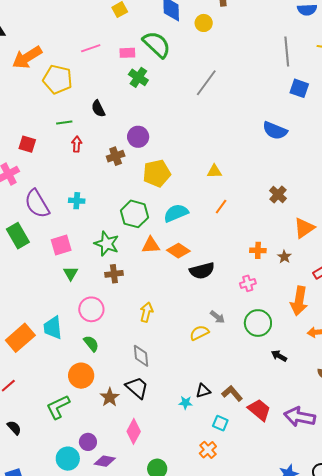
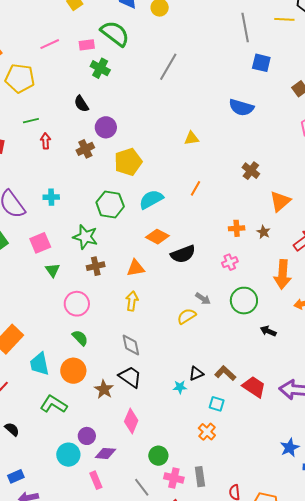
black semicircle: (98, 109) -> (81, 104), moved
yellow triangle: (214, 171) -> (192, 138), moved
orange triangle: (151, 245) -> (136, 268), moved
cyan trapezoid: (53, 328) -> (39, 364), moved
green L-shape: (58, 407) -> (54, 404), turned 64

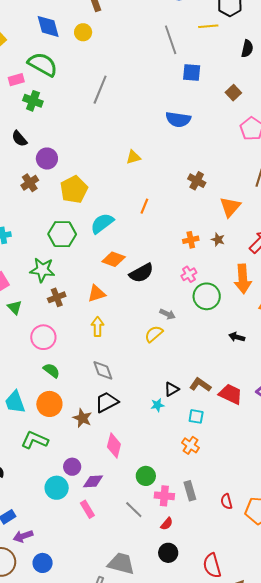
green circle: (244, 301) -> (207, 296), moved
black trapezoid: (130, 377) -> (107, 402), turned -55

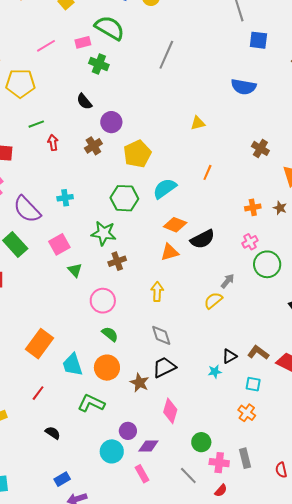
orange triangle: (97, 294) -> (170, 252), moved
gray arrow: (168, 314) -> (228, 281), turned -77

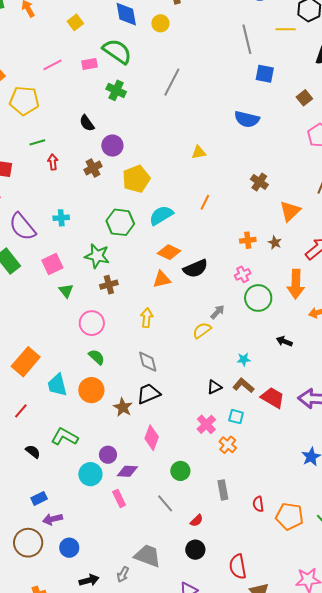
green cross: (99, 64) -> (116, 90), moved
cyan star: (215, 372) -> (244, 359), moved
green L-shape: (91, 403) -> (65, 437), moved
pink cross: (219, 463) -> (206, 424), moved, turned 36

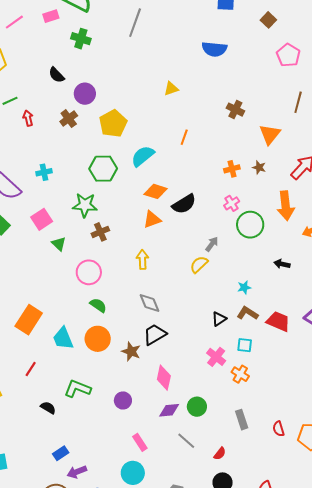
purple diamond: (127, 471) -> (169, 410), moved
cyan circle: (90, 474) -> (133, 473), moved

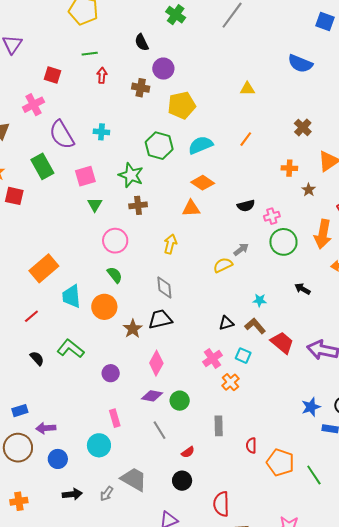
brown cross: (69, 119) -> (141, 88), turned 30
orange cross: (232, 169) -> (289, 168), moved
black semicircle: (184, 204) -> (246, 206), moved, size x0.7
blue rectangle: (61, 453) -> (20, 411), moved

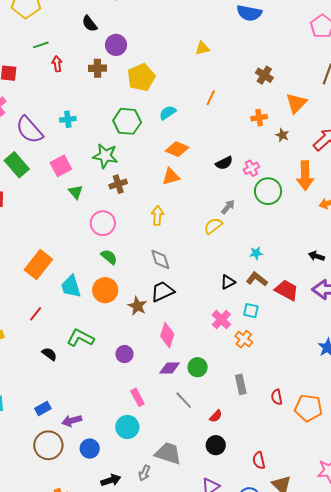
cyan semicircle: (201, 145) -> (168, 113), size x0.7
black arrow: (302, 289) -> (316, 256), moved
red semicircle: (221, 504) -> (259, 460), size x0.7

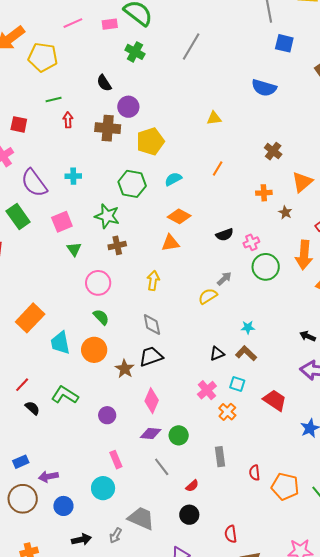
brown cross: (97, 68) -> (108, 128), size x1.4
red trapezoid: (287, 290) -> (275, 400), moved
red line: (36, 314) -> (22, 385), moved

